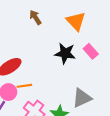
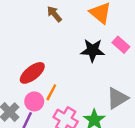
orange line: (24, 86) -> (51, 92), turned -48

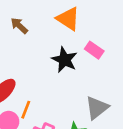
black star: (93, 50) -> (64, 60), turned 30

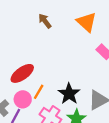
black star: (64, 60) -> (69, 94), moved

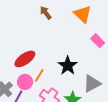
black star: (69, 94) -> (68, 66), moved

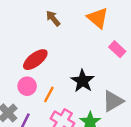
red ellipse: (25, 59) -> (35, 60), moved
pink circle: (25, 82) -> (27, 86), moved

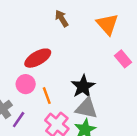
orange line: (49, 94) -> (47, 96), turned -56
gray triangle: (113, 101) -> (87, 108), moved, turned 35

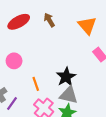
red ellipse: (38, 58) -> (19, 22), moved
pink circle: (26, 84) -> (14, 61), moved

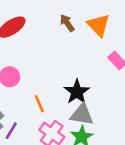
brown arrow: (49, 20) -> (67, 23), moved

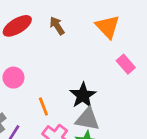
brown arrow: (67, 23) -> (57, 26), moved

